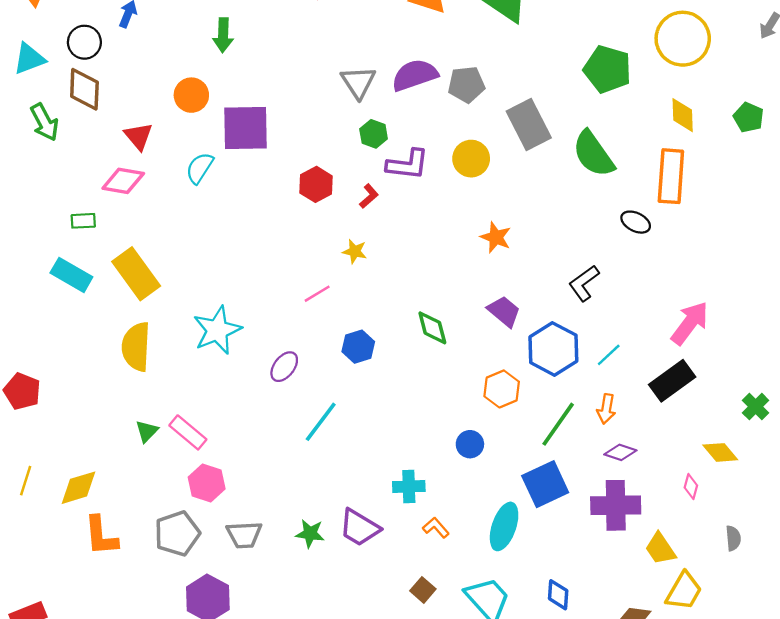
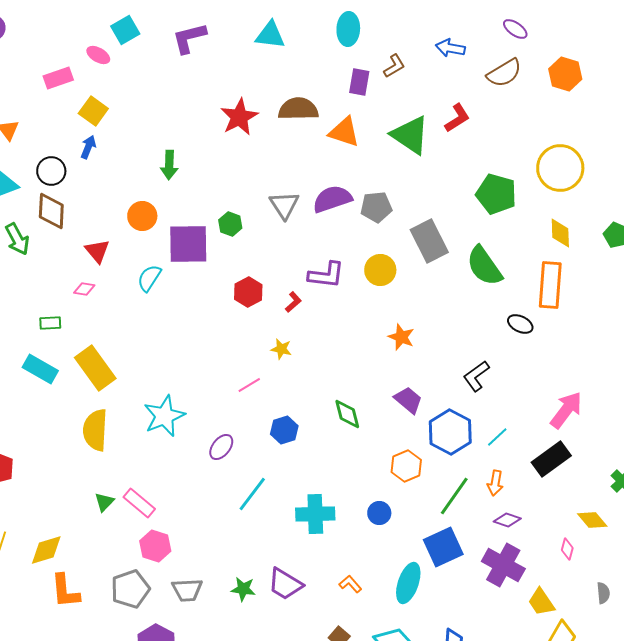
green hexagon: (374, 134) -> (230, 224), moved
pink diamond: (123, 181) -> (84, 289), size x0.6
cyan cross: (409, 487) -> (315, 514), moved, size x1.4
purple cross: (616, 505) -> (503, 565), turned 30

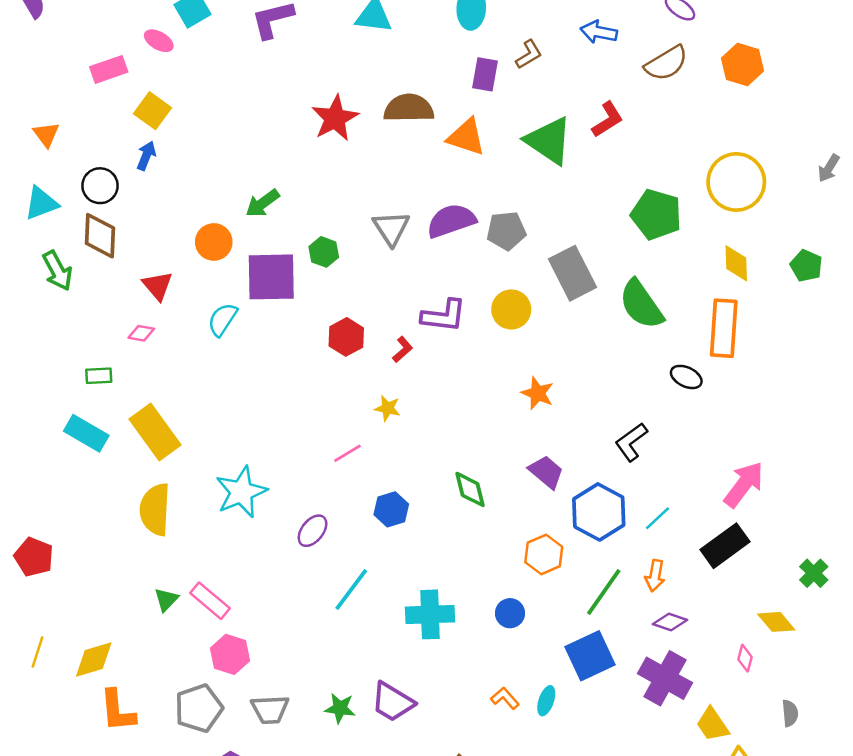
green arrow: (169, 165) -> (262, 203), moved, turned 52
cyan ellipse: (408, 583) -> (546, 701), size x0.6
orange L-shape: (350, 584) -> (505, 698), moved

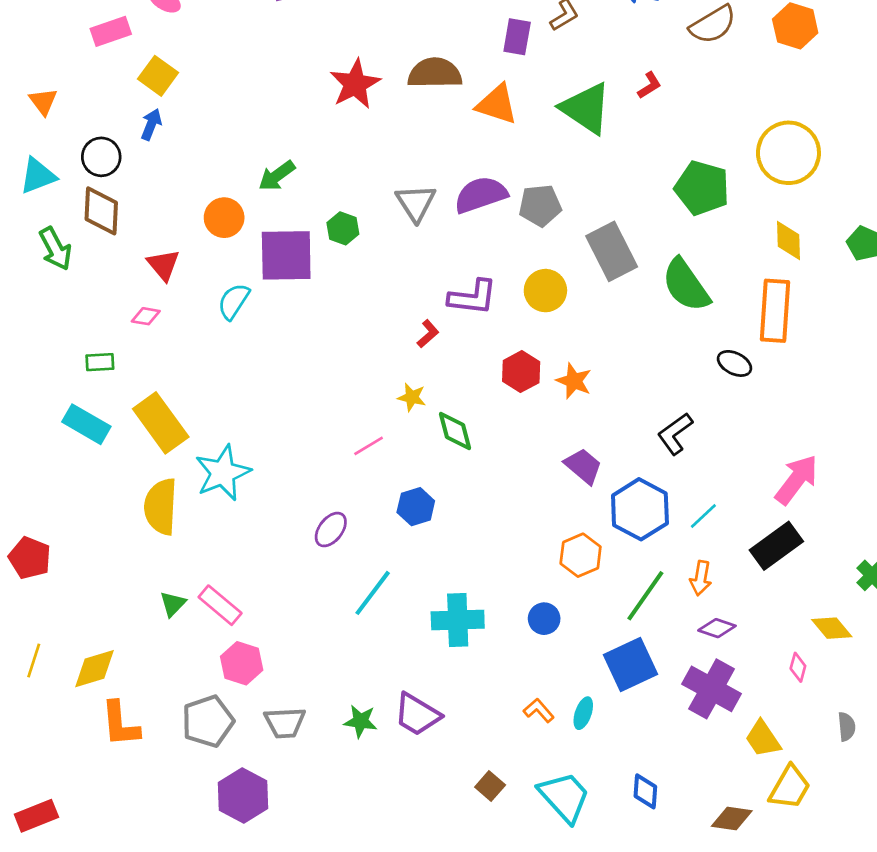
red L-shape: (608, 119) -> (649, 85), size x0.7
red hexagon: (346, 337) -> (521, 372), moved
green diamond: (470, 489) -> (455, 431), moved
cyan star: (241, 492) -> (223, 473), moved

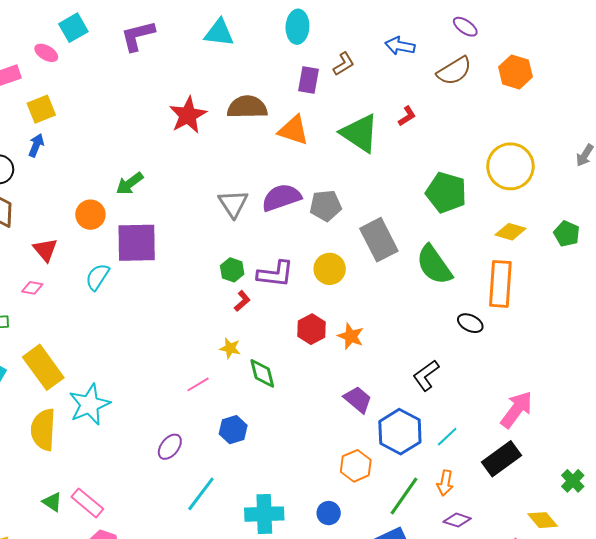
yellow square: (158, 76) -> (41, 109), turned 32
green hexagon: (343, 228) -> (232, 270), moved
yellow diamond: (788, 241) -> (510, 232), turned -72
green triangle: (173, 604) -> (52, 502), turned -40

